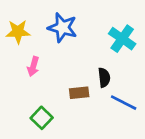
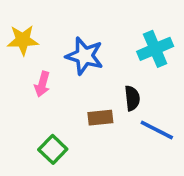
blue star: (62, 28) -> (85, 56), moved
cyan cross: (122, 39) -> (155, 49), turned 32

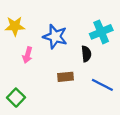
black semicircle: (132, 98) -> (86, 54), moved
green square: (53, 149) -> (16, 98), moved

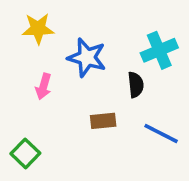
yellow star: (15, 26) -> (38, 29), moved

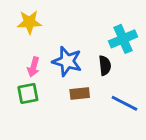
blue star: (87, 58) -> (67, 61), moved
green square: (25, 153) -> (28, 93), moved, turned 35

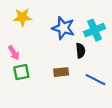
blue star: (67, 61) -> (63, 28), moved
pink arrow: (34, 67) -> (14, 53), moved, turned -48

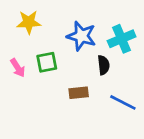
green square: (21, 72) -> (47, 62), moved

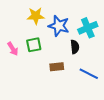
yellow star: (29, 22) -> (36, 16), moved

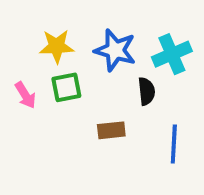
yellow star: (36, 16) -> (57, 46), moved
blue line: (89, 74) -> (174, 144), turned 66

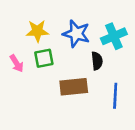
brown rectangle: (111, 130) -> (74, 87), size x1.5

